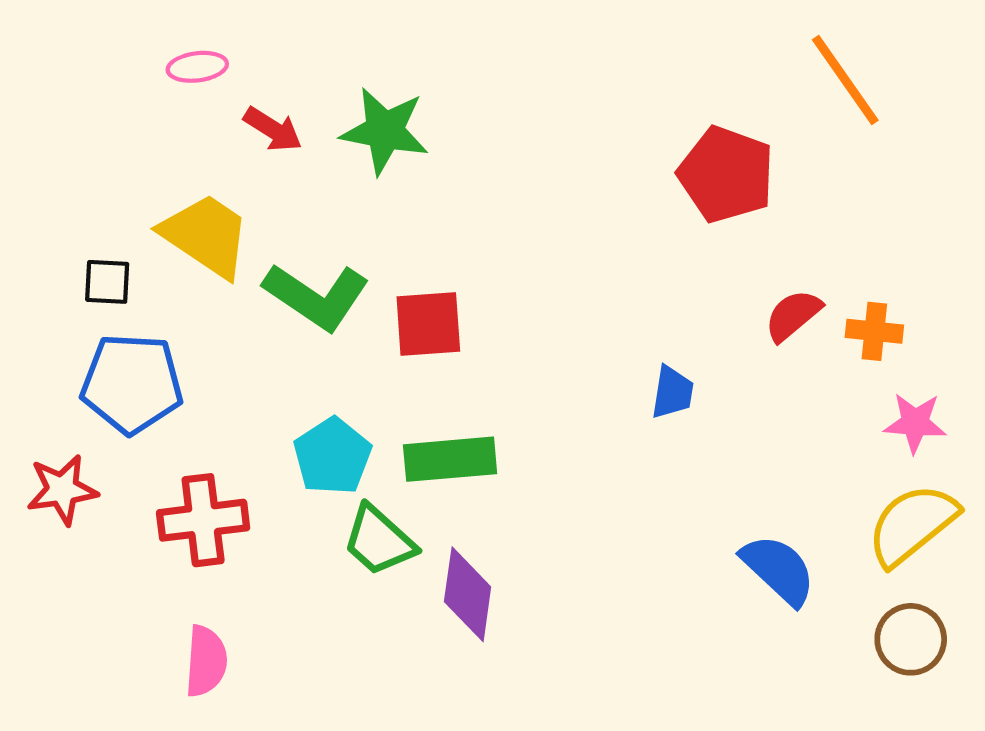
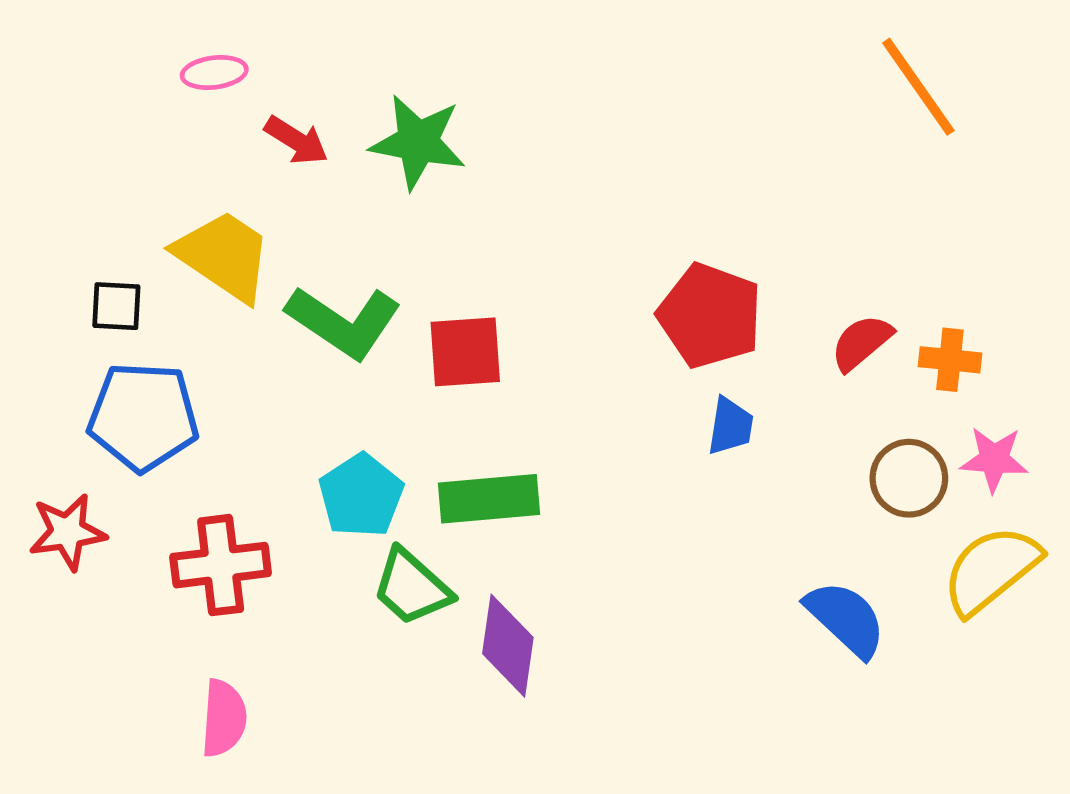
red pentagon: (726, 174) -> (710, 316), moved
brown circle: (911, 639) -> (909, 478), moved

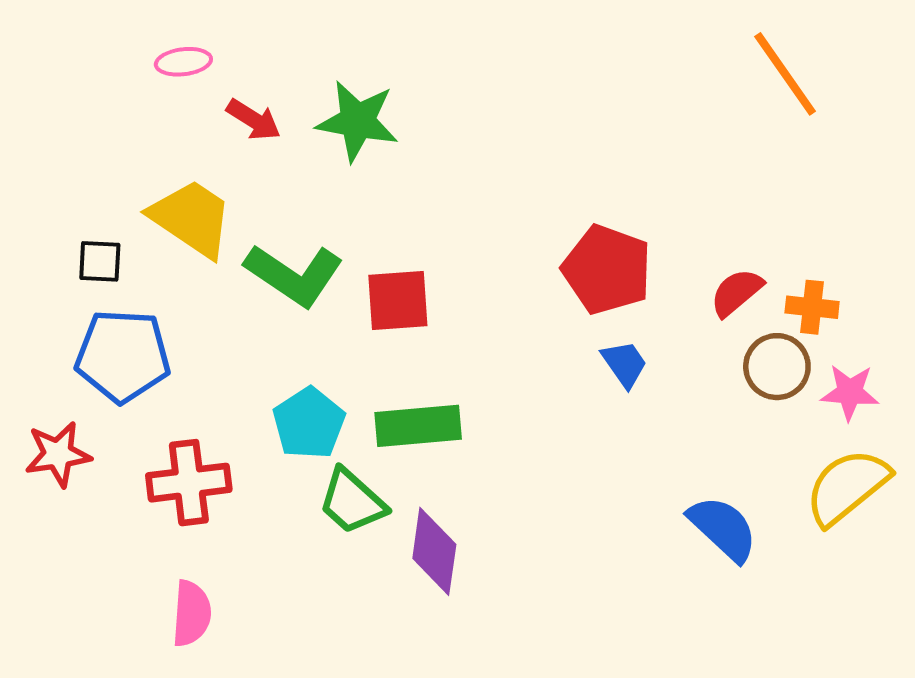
blue trapezoid: (730, 426) -> (625, 364), turned -44
brown circle: (909, 478) -> (777, 367), moved

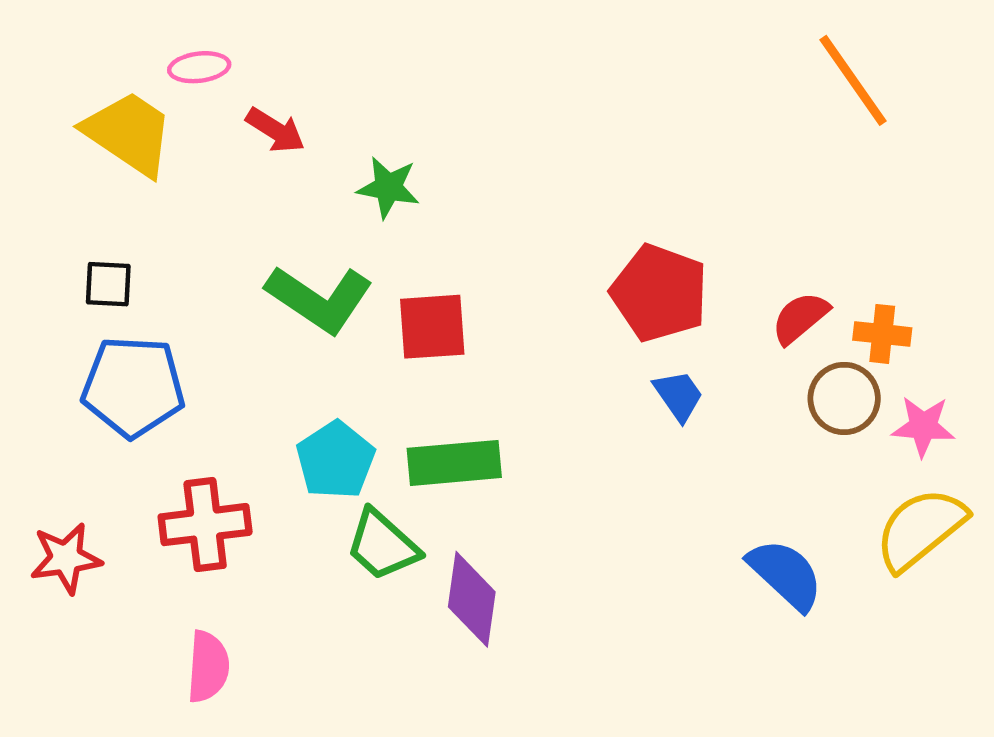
green star: (357, 121) -> (388, 187), moved, size x0.7
yellow trapezoid: (192, 218) -> (129, 133), moved
red star: (58, 454) -> (66, 558), moved

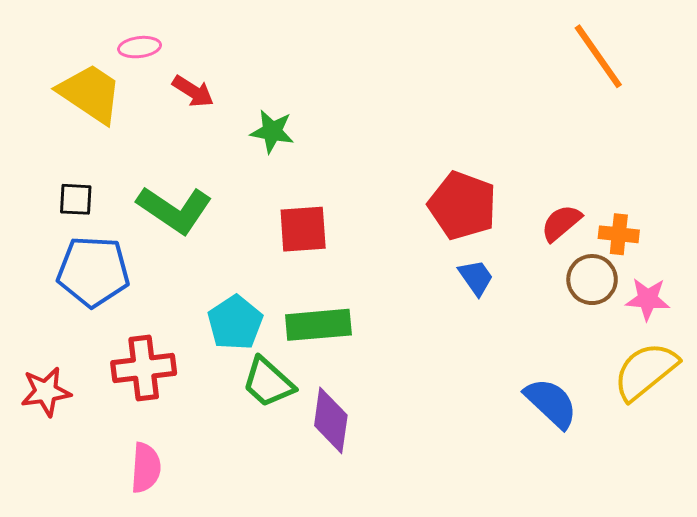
green L-shape: (319, 299) -> (174, 210), moved

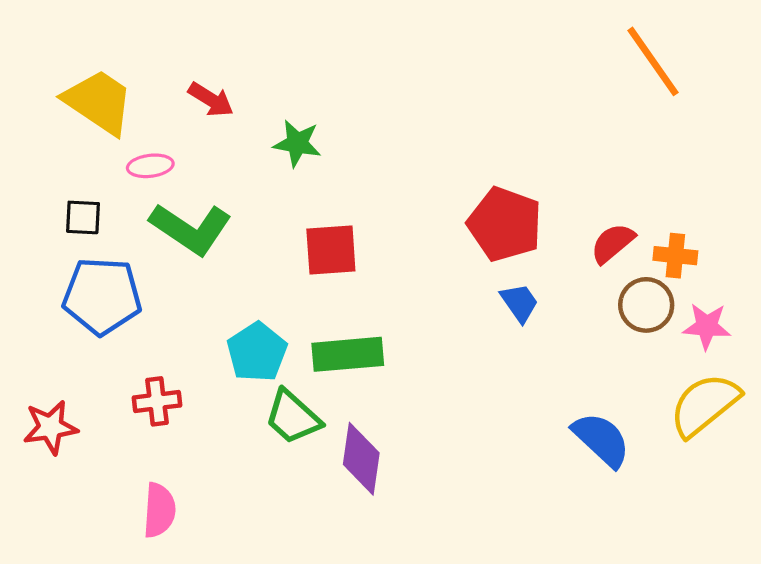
pink ellipse: (140, 47) -> (150, 166), moved
red cross: (144, 368) -> (157, 401), size x0.7

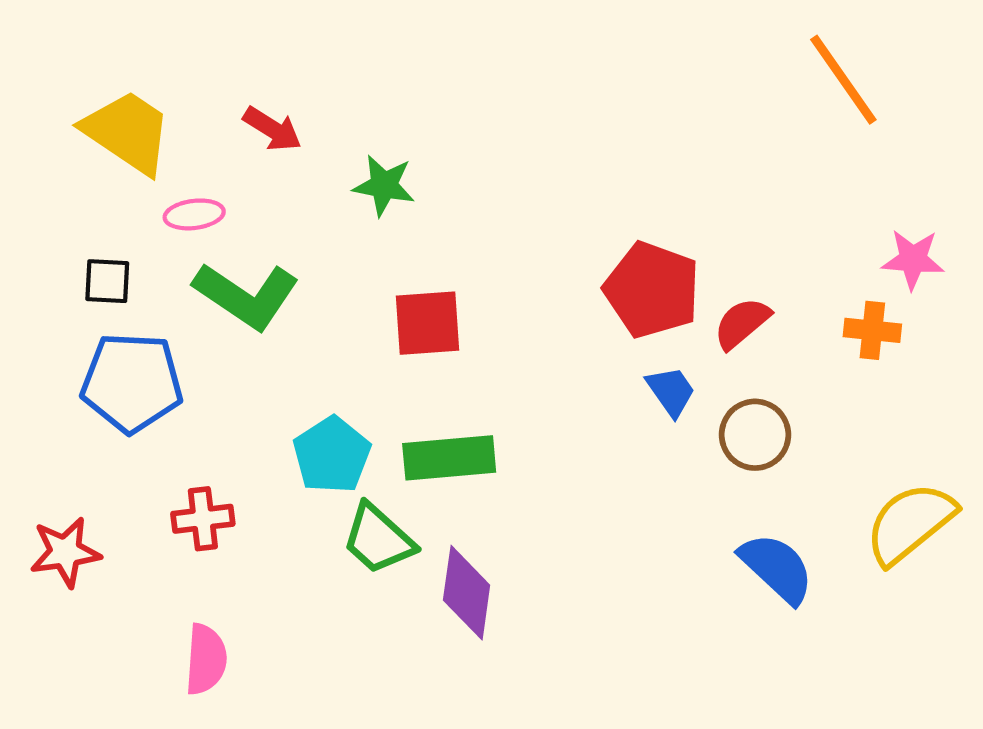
red semicircle: (613, 243) -> (742, 323), moved
brown circle: (646, 305) -> (755, 435), moved
pink star: (707, 326) -> (913, 259), moved

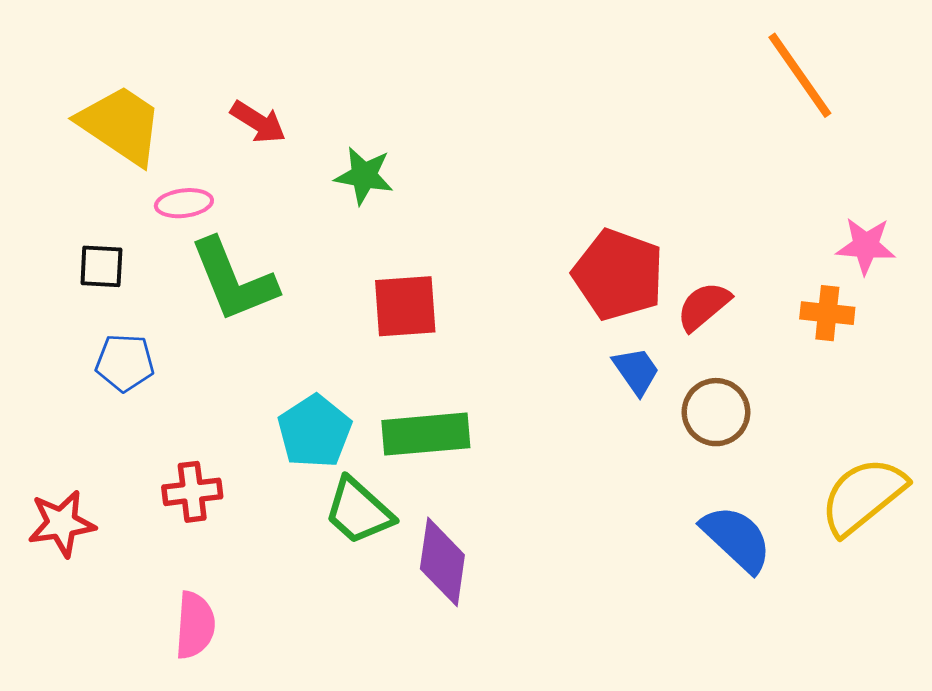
green L-shape: (246, 296) -> (233, 280), turned 34
blue pentagon: (132, 383) -> (125, 363), size x0.6

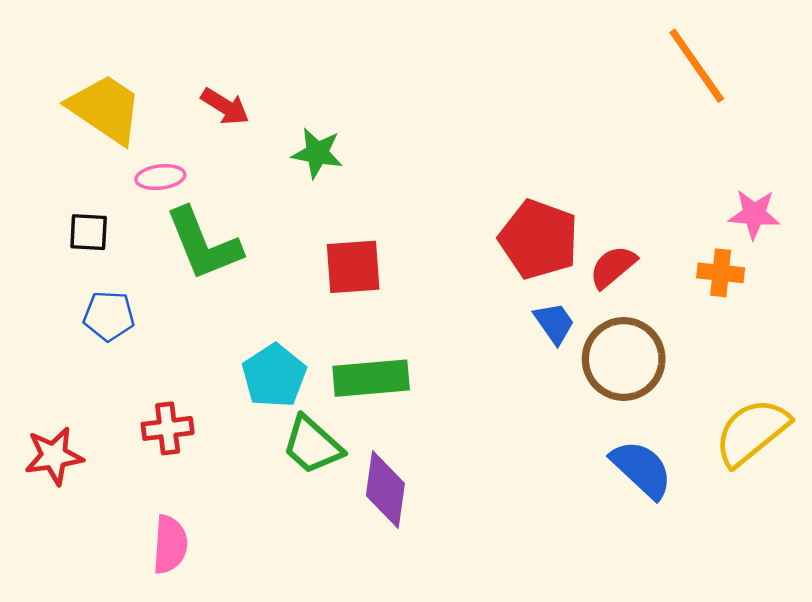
brown circle: (716, 412) -> (624, 359), size x1.4

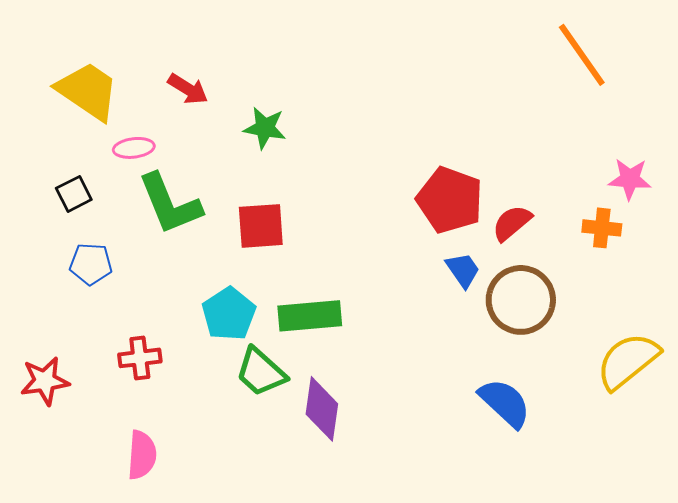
black square: (89, 232) -> (74, 194), turned -30
red square: (353, 267) -> (261, 226), moved
blue semicircle: (642, 469) -> (505, 403), moved

